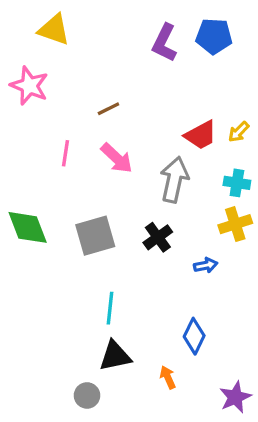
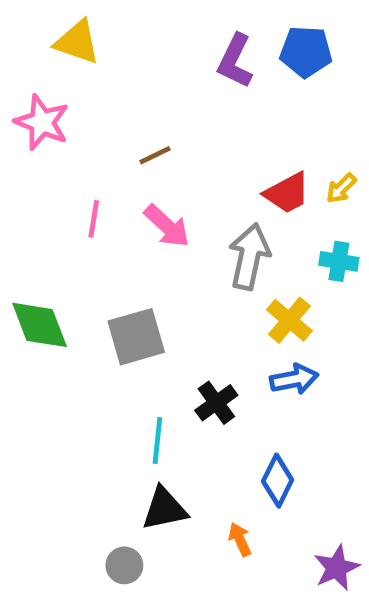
yellow cross: (235, 224) -> (289, 320), moved, turned -32
black cross: (158, 237) -> (216, 403), moved
blue arrow: (206, 265) -> (294, 379), size x1.4

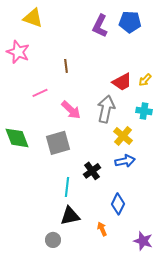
brown line: (155, 155) -> (66, 66), turned -72
pink line: (94, 219) -> (40, 93), turned 56
pink arrow: (167, 226) -> (71, 110), moved
purple star: (337, 568) -> (143, 241), turned -30

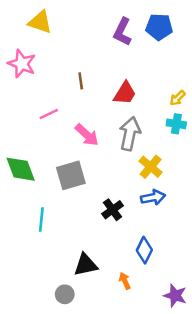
red trapezoid: (122, 82) -> (125, 93), moved, turned -30
cyan cross: (144, 111) -> (176, 124), moved
cyan line: (67, 187) -> (41, 219), moved

